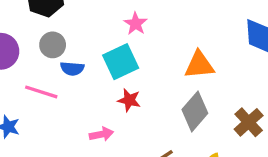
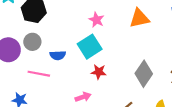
gray circle: (53, 45) -> (32, 42), moved
orange triangle: (199, 65) -> (139, 18), moved

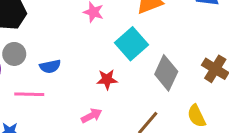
cyan square: (90, 47) -> (131, 44), moved

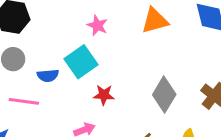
cyan square: (131, 44) -> (81, 62), moved

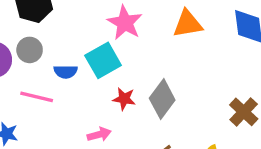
pink star: (97, 25) -> (125, 23), size x1.5
gray diamond: (164, 95) -> (162, 99), moved

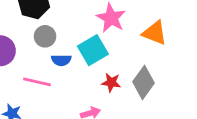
orange triangle: (188, 24) -> (155, 33), moved, turned 32
gray circle: (30, 50) -> (45, 36), moved

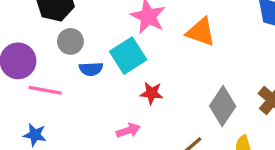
pink line: (37, 82) -> (45, 90), moved
gray diamond: (143, 82) -> (223, 106), moved

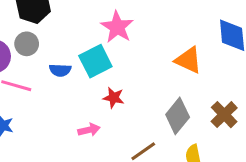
orange triangle: (201, 32) -> (188, 60), moved
gray circle: (70, 41) -> (27, 44), moved

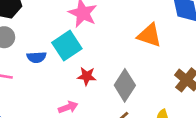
gray diamond: (178, 116) -> (125, 85), moved

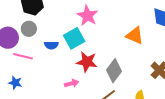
red star: (87, 76) -> (87, 62), size x1.5

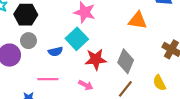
pink line: (23, 56) -> (48, 79), moved
pink arrow: (72, 83) -> (86, 85), turned 56

